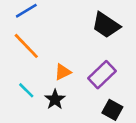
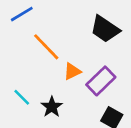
orange line: (26, 46) -> (46, 47), moved
orange triangle: (63, 72) -> (72, 71), moved

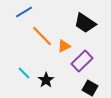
orange triangle: (72, 71) -> (64, 46), moved

